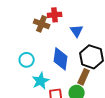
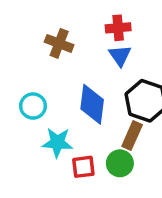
red cross: (55, 15) -> (118, 28), moved
cyan star: (41, 81) -> (57, 142), turned 30

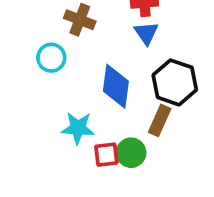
cyan circle: (33, 106) -> (51, 58), moved
green circle: (120, 163) -> (131, 153), moved

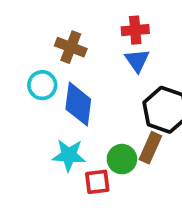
blue diamond: (116, 86) -> (78, 104), moved
green circle: (131, 153) -> (122, 159), moved

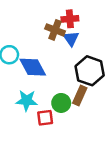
brown cross: (71, 47) -> (55, 30), moved
blue diamond: (78, 104) -> (33, 67), turned -36

